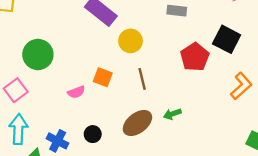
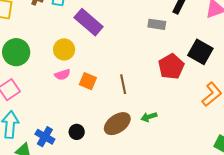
yellow circle: (131, 41) -> (64, 49), moved
green circle: (38, 54) -> (16, 52), moved
pink semicircle: (76, 92) -> (62, 75), moved

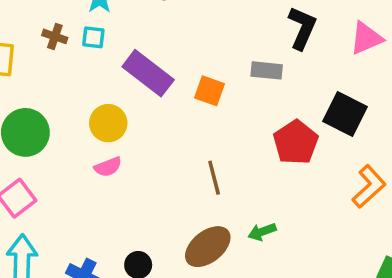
orange square: (88, 81) -> (210, 91), moved

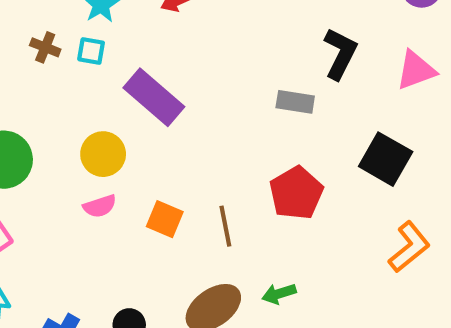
orange square: (210, 91) -> (165, 219), moved
red pentagon: (296, 142) -> (296, 193), moved

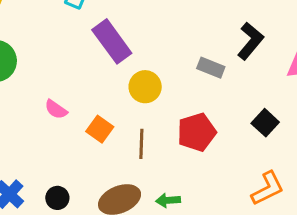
yellow circle: (103, 154) -> (145, 87), moved
black square: (386, 159) -> (265, 123), size x0.7
pink semicircle: (100, 206) -> (56, 109), turned 40

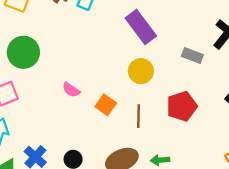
purple rectangle: (112, 41) -> (141, 27), moved

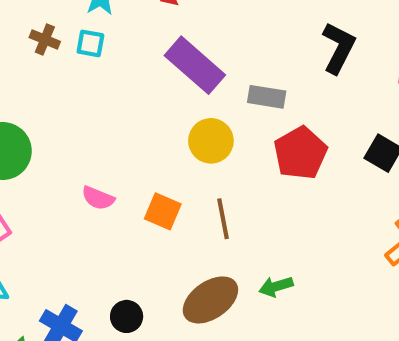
gray rectangle: (192, 55) -> (267, 97), moved
red pentagon: (182, 106) -> (300, 153), moved

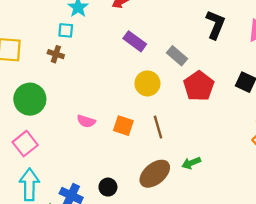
brown cross: (45, 39) -> (56, 54), moved
cyan square: (90, 43) -> (66, 30), moved
purple rectangle: (195, 65) -> (135, 41), size x0.7
gray rectangle: (267, 97) -> (177, 56), turned 36

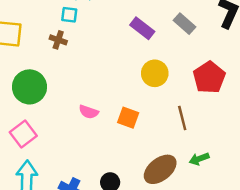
gray rectangle: (177, 56) -> (184, 24), moved
brown line: (158, 127) -> (182, 118), moved

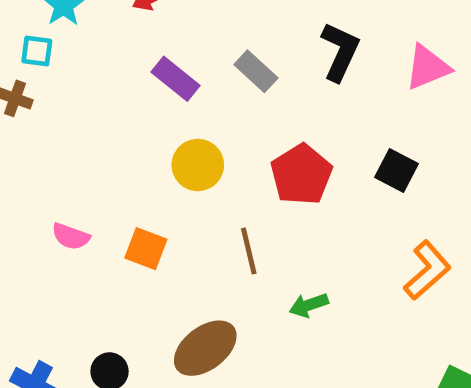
green arrow: (199, 159) -> (309, 305), moved

